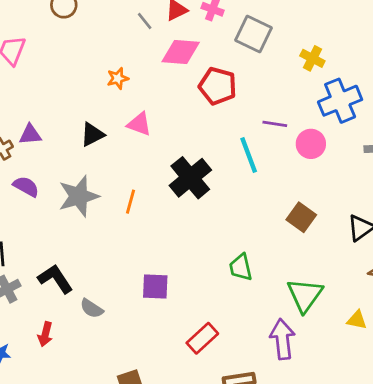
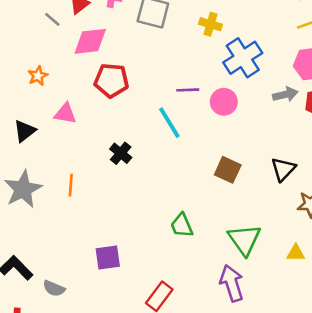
red pentagon: (218, 86) -> (111, 80), moved
black cross: (190, 178) -> (121, 153), size x0.6

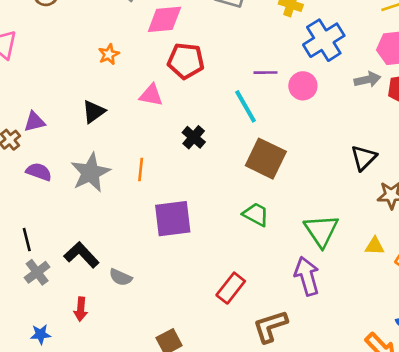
pink triangle: (65, 113) -> (151, 95), moved
brown square: (228, 170) -> (266, 159), moved, size x1.4
green trapezoid: (182, 225) -> (256, 214), turned 140
purple square: (108, 258) -> (173, 219), moved, size x1.4

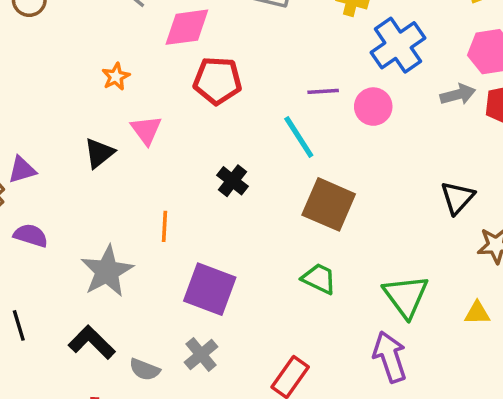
pink triangle: (151, 95) -> (146, 130), moved, turned 45
gray star: (90, 173) -> (107, 271), moved
purple square: (173, 219) -> (210, 289), turned 30
gray cross: (37, 272) -> (201, 354), moved

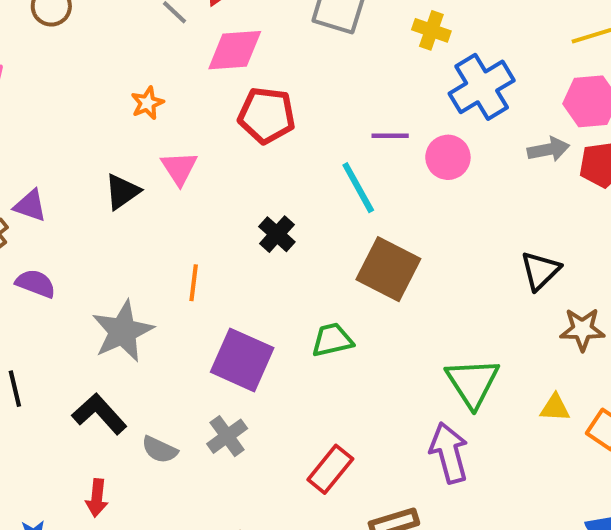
purple triangle: (22, 170) -> (30, 206), turned 32
green trapezoid: (319, 279) -> (332, 340), moved, turned -42

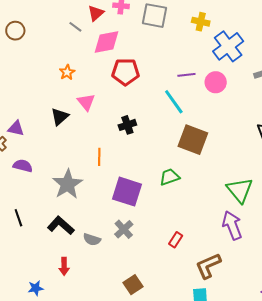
black cross: (277, 234) -> (127, 125), moved, turned 36
red rectangle: (330, 469) -> (176, 240), size x0.7

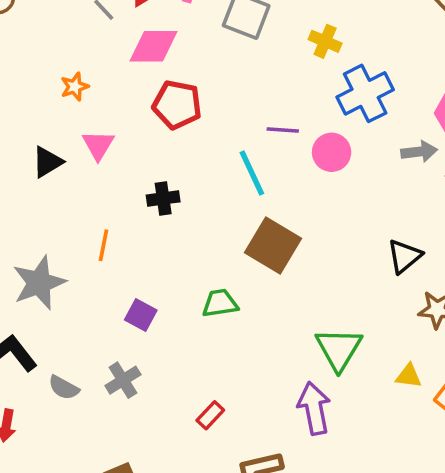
purple square: (127, 192) -> (141, 315), size x0.6

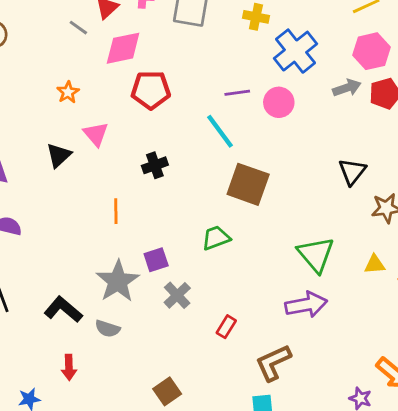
gray star: (39, 283) -> (118, 281), moved
purple square: (141, 315) -> (156, 260), turned -35
gray cross: (123, 380) -> (177, 295), moved
purple arrow: (314, 408) -> (306, 305), turned 102

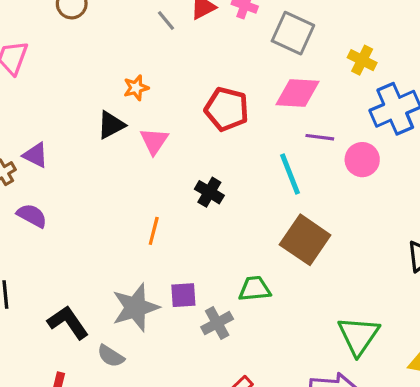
pink diamond: (123, 48) -> (297, 93), moved
black triangle: (59, 155) -> (111, 125), moved
black cross: (155, 165) -> (209, 192), turned 35
gray cross: (177, 295) -> (217, 323), moved

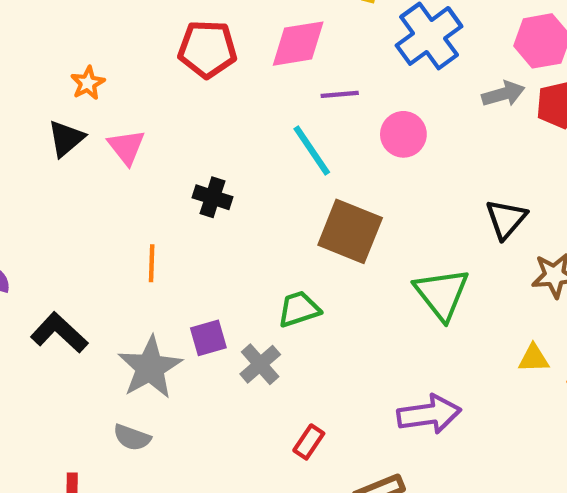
red pentagon: (227, 109) -> (207, 49), moved
pink circle: (362, 160) -> (403, 134), moved
black L-shape: (68, 322) -> (59, 333), moved
green triangle: (358, 336) -> (442, 294), moved

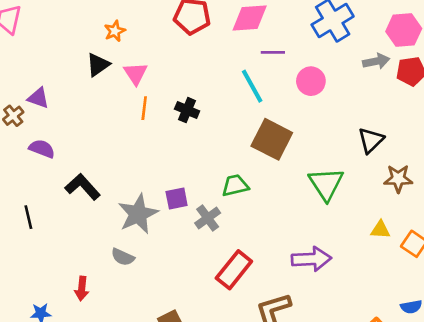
orange line: (152, 263) -> (144, 108), moved
red rectangle: (309, 442) -> (234, 270), size x1.8

